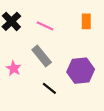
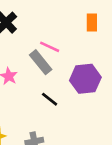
pink line: (45, 26) -> (50, 47), moved

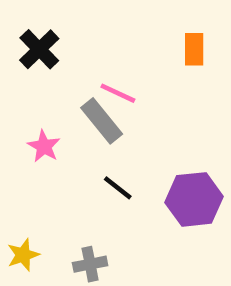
purple hexagon: (85, 79) -> (194, 199), moved

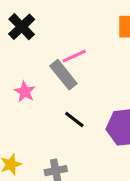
pink line: (118, 93) -> (74, 56), turned -50

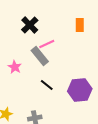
black cross: (22, 27) -> (30, 25), moved

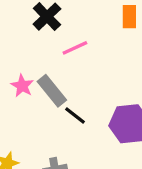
gray rectangle: (40, 56) -> (52, 91), moved

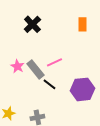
pink line: (75, 48) -> (54, 62), moved

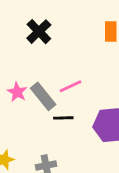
black line: (49, 84) -> (63, 118), turned -40

